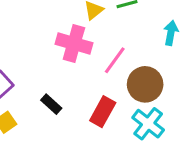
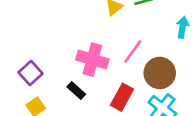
pink cross: (74, 43) -> (92, 60), moved

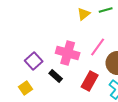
purple square: (30, 73) -> (34, 61), moved

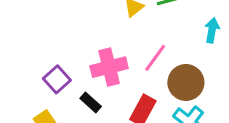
pink cross: (68, 53) -> (109, 67), turned -30

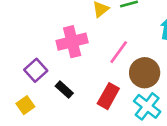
pink cross: (109, 67) -> (72, 42), moved

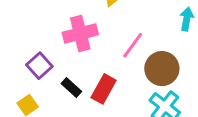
red rectangle: (108, 96) -> (104, 89), moved

